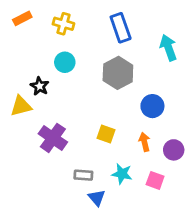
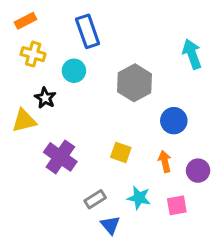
yellow cross: (63, 24) -> (33, 54), moved
blue rectangle: (121, 28) -> (88, 31), moved
gray rectangle: (83, 175) -> (95, 199), turned -36
pink square: (155, 180) -> (177, 205), turned -30

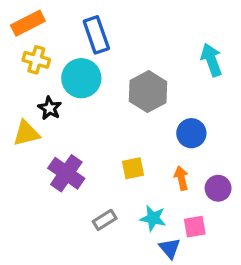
orange rectangle: (26, 21) -> (28, 23), size x1.4
cyan circle: (74, 71) -> (81, 78), size x1.5
yellow square: (121, 152) -> (133, 168), turned -30
blue triangle: (110, 225) -> (170, 248), moved

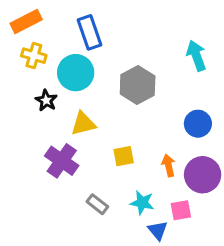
yellow triangle: (26, 133) -> (83, 124), moved
blue circle: (191, 133) -> (198, 124), moved
purple circle: (218, 188) -> (203, 175), size x1.5
gray rectangle: (105, 220) -> (97, 204), turned 70

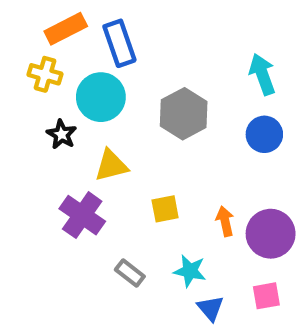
orange rectangle: (26, 22) -> (66, 29), moved
blue circle: (198, 124) -> (264, 134), moved
pink square: (181, 210) -> (266, 296), moved

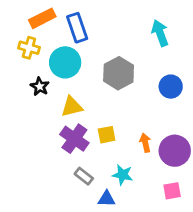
cyan arrow: (262, 74) -> (160, 33), moved
purple cross: (82, 215) -> (74, 139), moved
blue triangle: (211, 308) -> (107, 199), moved, turned -48

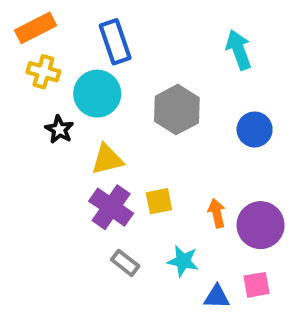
orange rectangle: (42, 18) -> (35, 28), moved
blue triangle: (107, 199) -> (217, 297), moved

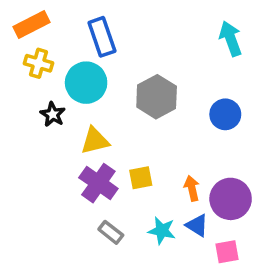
cyan arrow: (239, 50) -> (231, 39), moved
blue triangle: (217, 297) -> (197, 225), moved, turned 30

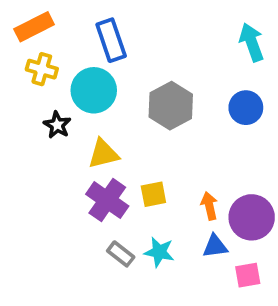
blue circle: (225, 114) -> (246, 108), moved
blue triangle: (197, 225) -> (215, 246), turned -40
cyan star: (162, 231) -> (159, 252), moved

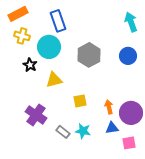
purple cross: (107, 200) -> (36, 115), moved

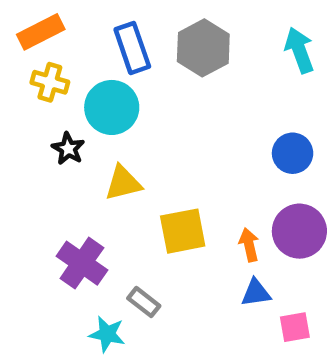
gray hexagon: (89, 55) -> (203, 48), moved
blue circle: (128, 56) -> (293, 153), moved
yellow square: (80, 101) -> (183, 231), size x1.5
purple circle: (131, 113) -> (299, 231), moved
cyan star: (83, 131) -> (107, 334), moved

